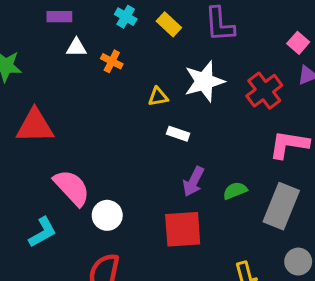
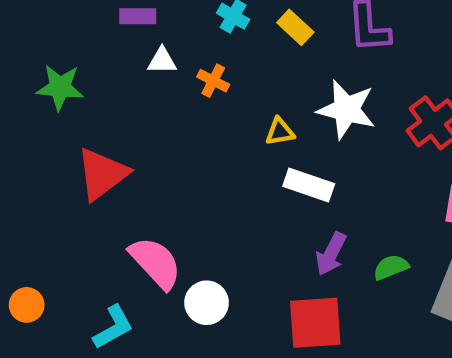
white star: (204, 81) -> (346, 110), turned 30
red triangle: (35, 126) -> (102, 174), turned -36
white rectangle: (178, 134) -> (309, 185), size x1.5

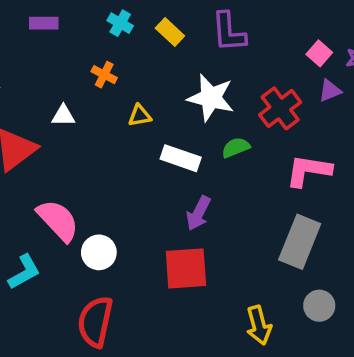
white triangle: (162, 61) -> (63, 116), moved
yellow triangle: (280, 132) -> (140, 116), moved
green semicircle: (391, 267) -> (236, 148), moved

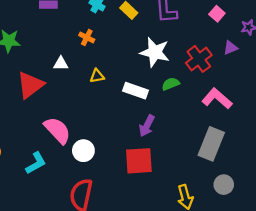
pink square: (319, 53) -> (217, 14), moved
yellow triangle: (140, 116) -> (97, 76), moved
pink L-shape: (309, 171) -> (217, 99), turned 32

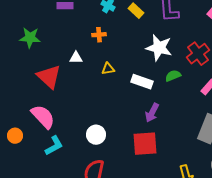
orange cross: (87, 37) -> (99, 35), turned -32
red triangle: (30, 85) -> (49, 77), turned -40
pink semicircle: (57, 130) -> (43, 117), moved

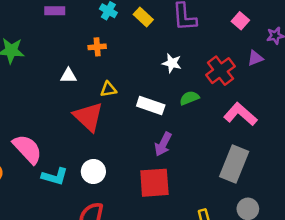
white star: (159, 48) -> (172, 63), size x0.6
red triangle: (49, 77) -> (88, 117), moved
cyan L-shape: (54, 146) -> (55, 176), moved, turned 45

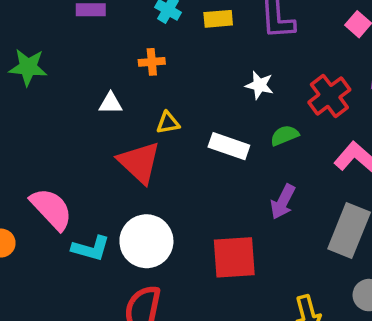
yellow rectangle: (143, 17) -> (218, 19), turned -48
purple arrow: (163, 144) -> (283, 202), moved
white circle: (93, 171) -> (146, 241), size x1.5

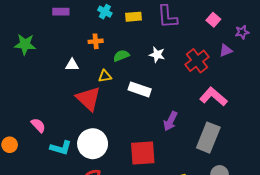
green semicircle: (285, 135) -> (121, 56), moved
pink semicircle: (51, 209) -> (38, 125), size x0.6

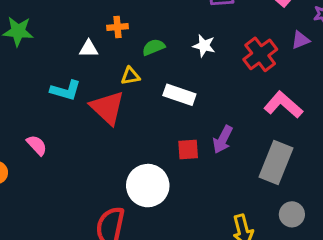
white triangle: (72, 65) -> (89, 49), moved
white circle: (93, 144) -> (148, 186), moved
cyan L-shape: (61, 148) -> (66, 90), moved
red square: (143, 153) -> (188, 150), moved, size x0.6

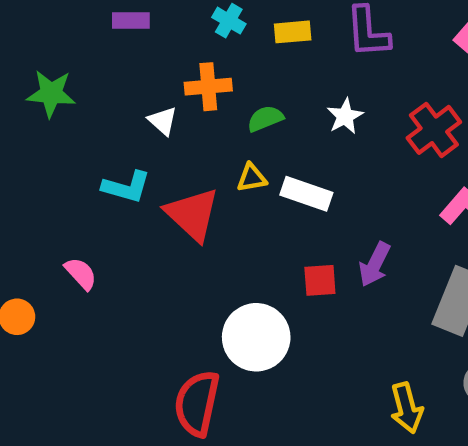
orange cross: (117, 27) -> (208, 87), size x1.4
white star: (204, 46) -> (345, 116), turned 30
white triangle: (89, 49) -> (163, 121), turned 42
yellow triangle: (130, 76) -> (252, 178), moved

